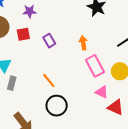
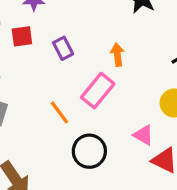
pink rectangle: (95, 66) -> (98, 91), moved, turned 65
black circle: (57, 106) -> (89, 151), moved

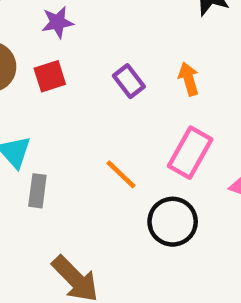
purple rectangle: (63, 48) -> (129, 81), moved
pink rectangle: (98, 91) -> (190, 153), moved

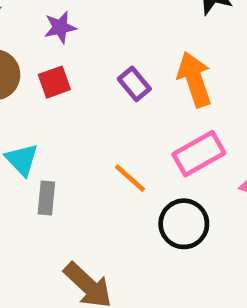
orange arrow: (189, 79) -> (195, 79), size x1.6
pink rectangle: (190, 153) -> (199, 154), turned 33

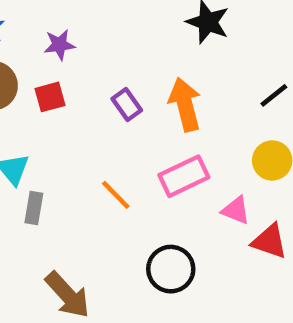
black circle: (184, 224) -> (171, 269), moved

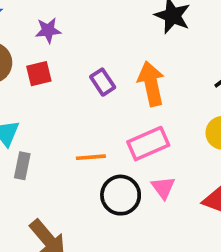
orange line: (116, 195) -> (91, 157), turned -52
pink triangle: (236, 210) -> (163, 188), moved, turned 30
black circle: (171, 269) -> (121, 195), moved

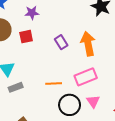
gray rectangle: (22, 166) -> (16, 87), turned 56

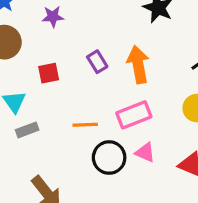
red square: (26, 37) -> (49, 73), moved
pink triangle: (93, 101) -> (145, 153), turned -32

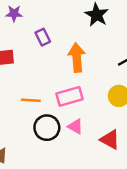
purple rectangle: (97, 62) -> (43, 37), moved

